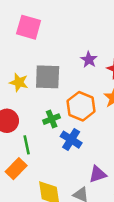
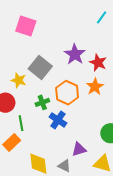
purple star: (89, 60) -> (75, 54), size x1.5
gray square: (48, 77) -> (40, 68), turned 35
yellow star: (19, 82) -> (19, 80), moved

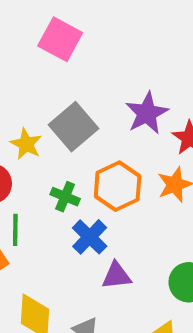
green cross: (42, 102) -> (65, 197), turned 32
purple triangle: (79, 149) -> (116, 276), moved

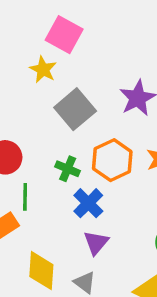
yellow star: (26, 144) -> (43, 70), moved
purple triangle: (116, 276) -> (96, 243), moved, turned -44

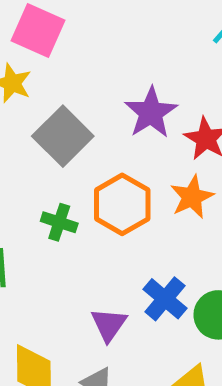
blue cross: (88, 203) -> (165, 299), moved

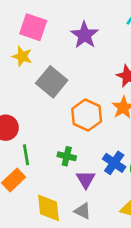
purple star: (151, 113) -> (85, 35), moved
green cross: (59, 222) -> (67, 156), moved

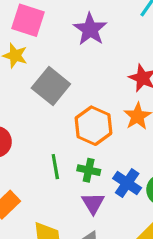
green line: (26, 155) -> (55, 167), moved
green cross: (67, 156) -> (89, 170), moved

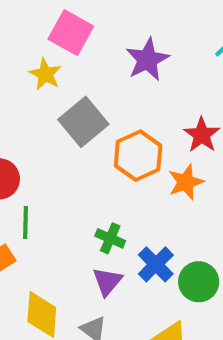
orange hexagon: (93, 126) -> (138, 156), moved
green line: (55, 167) -> (26, 223), moved

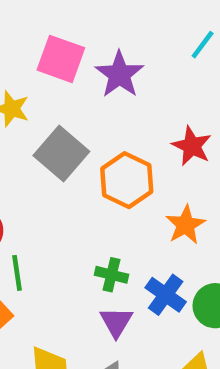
pink square: (71, 33) -> (61, 59), moved
orange star: (186, 182) -> (185, 225), moved

